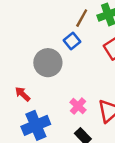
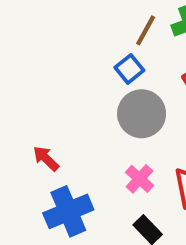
gray circle: (48, 63) -> (142, 114), moved

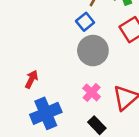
red arrow: (46, 158) -> (31, 79), turned 72

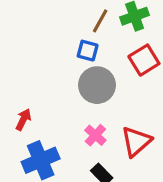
blue square: (85, 22) -> (88, 51), turned -36

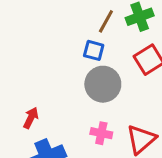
pink cross: (95, 135) -> (101, 133), turned -30

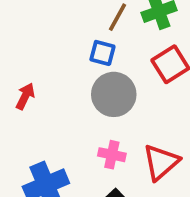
red arrow: (31, 118) -> (25, 96), moved

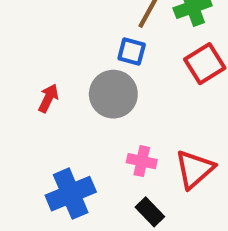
gray circle: (114, 94) -> (113, 94), moved

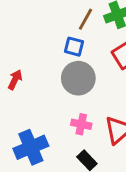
gray circle: (113, 94) -> (78, 78), moved

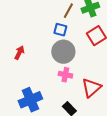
pink cross: (81, 124) -> (65, 75), moved

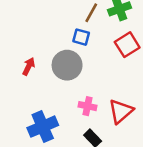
gray circle: (63, 52) -> (67, 65), moved
pink cross: (65, 75) -> (87, 106), moved

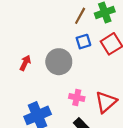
blue square: (81, 37) -> (83, 42), moved, turned -32

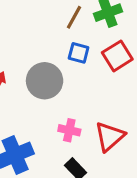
blue square: (83, 42) -> (79, 53), turned 32

